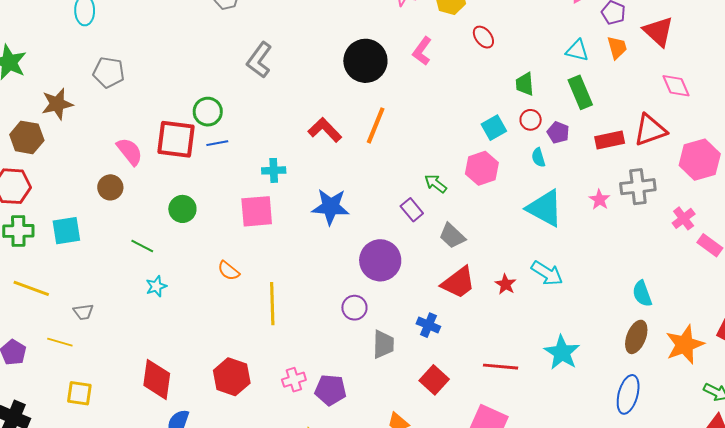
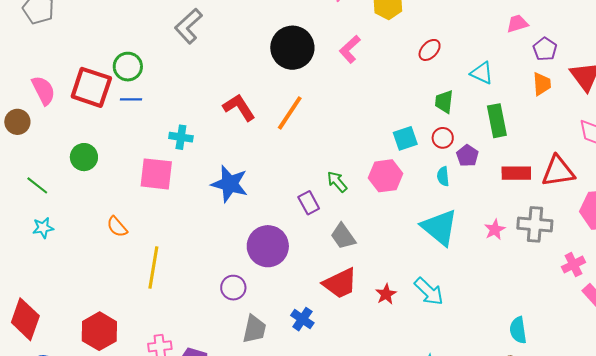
red ellipse: (483, 37) -> (430, 50), moved, turned 70
cyan triangle: (577, 50) -> (482, 73), moved

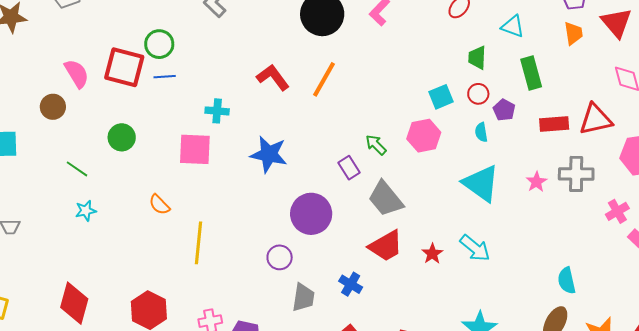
gray trapezoid: (343, 236) -> (386, 199), size x1.4

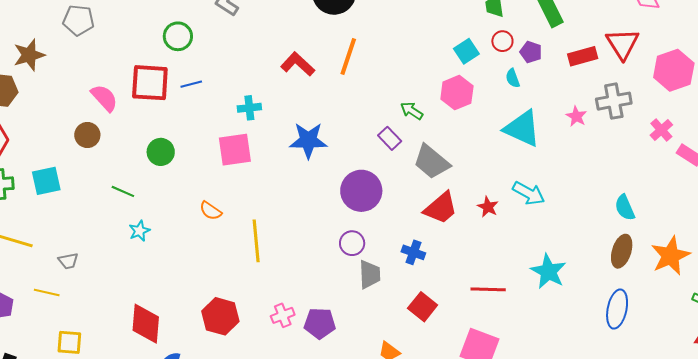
green circle: (159, 44) -> (178, 36), moved
red triangle: (596, 119) -> (623, 44), turned -39
purple circle: (280, 257) -> (352, 243), moved

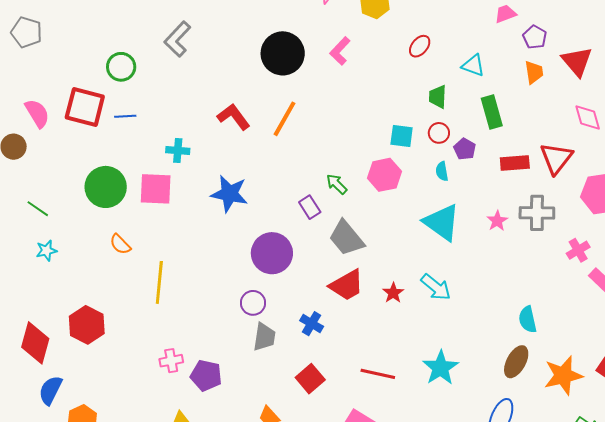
cyan square: (466, 51) -> (402, 136), turned 30
green circle: (161, 152) -> (106, 187), moved, size x1.5
red hexagon: (220, 316) -> (87, 325), moved

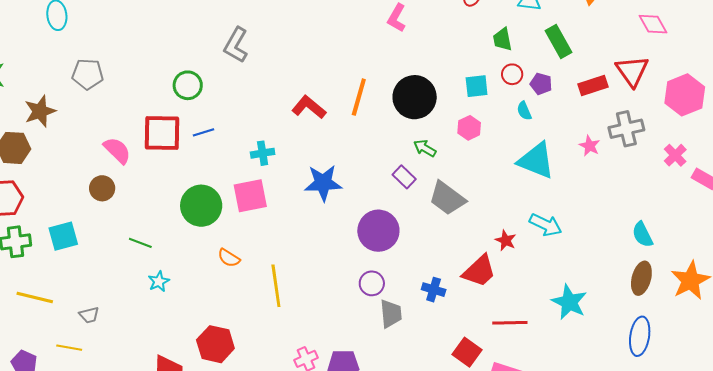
black circle: (283, 53) -> (415, 97), moved
pink hexagon: (384, 175) -> (469, 128), size x0.7
red trapezoid: (347, 285) -> (479, 271), moved
red square: (310, 379) -> (467, 352), moved

